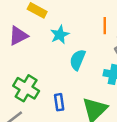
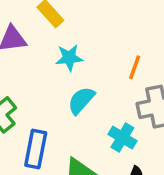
blue rectangle: (59, 102) -> (36, 149), size x1.5

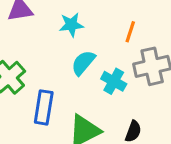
cyan cross: (122, 138) -> (114, 81), moved

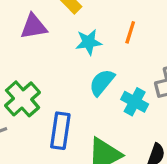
orange line: (130, 32) -> (130, 32), moved

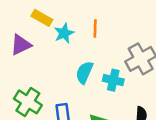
cyan star: (89, 42) -> (64, 33), moved

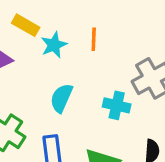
cyan semicircle: (84, 72) -> (61, 98), moved

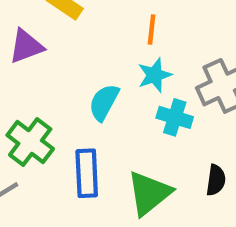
cyan star: (54, 45) -> (155, 75), moved

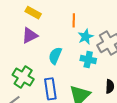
purple triangle: (26, 46) -> (30, 35), moved
cyan star: (155, 75) -> (86, 37), moved

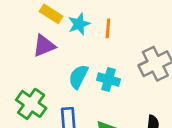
cyan star: (86, 37) -> (79, 24), moved
cyan cross: (88, 59) -> (109, 80), moved

